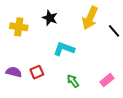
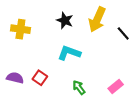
black star: (50, 18) -> (65, 21), moved
red square: (37, 72) -> (40, 78), turned -32

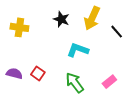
cyan L-shape: (69, 53) -> (78, 50), moved
green arrow: (79, 88) -> (75, 83), size x1.5

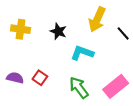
black star: (61, 19) -> (58, 31), moved
pink rectangle: (109, 82) -> (116, 86), size x1.6

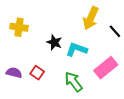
black star: (58, 31) -> (54, 42), moved
pink rectangle: (116, 86) -> (106, 68), moved

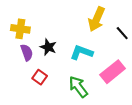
black star: (54, 42) -> (48, 47), moved
purple semicircle: (14, 73) -> (27, 52), moved, turned 56

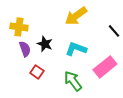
yellow arrow: (96, 19) -> (76, 16), moved, turned 30

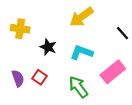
purple semicircle: (25, 49) -> (18, 78), moved

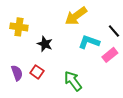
cyan L-shape: (82, 52) -> (89, 42), moved
pink rectangle: (113, 72) -> (110, 55), moved, size x0.7

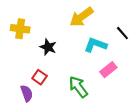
pink rectangle: (110, 55) -> (108, 70), moved
purple semicircle: (17, 73) -> (27, 93), moved

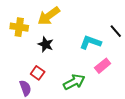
yellow arrow: (82, 17) -> (49, 16), moved
green arrow: (78, 87) -> (74, 82), turned 100

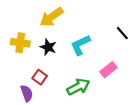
yellow cross: (19, 27) -> (20, 43), moved
cyan L-shape: (90, 42) -> (80, 45), moved, turned -45

